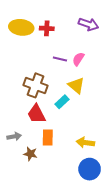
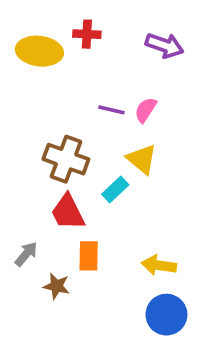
red cross: (47, 28) -> (87, 34), moved
gray arrow: (14, 136) -> (26, 254), turned -40

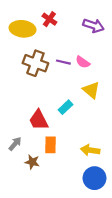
red cross: (87, 34) -> (49, 19), turned 32
pink semicircle: (146, 110) -> (83, 62), turned -88
brown cross: (66, 159) -> (35, 63), moved
yellow triangle: (142, 159) -> (91, 90), moved

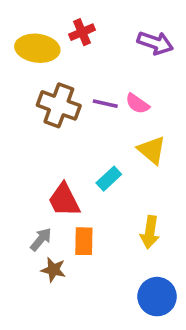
red cross: (49, 19) -> (82, 32), turned 32
gray arrow: (15, 144) -> (41, 239), moved
yellow arrow: (90, 150) -> (150, 232), moved, turned -90

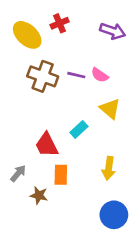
yellow ellipse: (37, 48) -> (27, 35), turned 36
gray arrow: (41, 239) -> (18, 173), moved

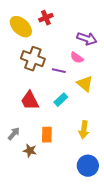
purple arrow: (113, 31) -> (87, 39), moved
purple line: (76, 75) -> (59, 71), moved
red trapezoid: (47, 145) -> (30, 101), moved

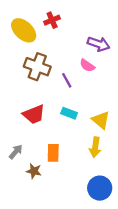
purple line: (59, 71) -> (67, 80), turned 48
yellow triangle: (85, 84) -> (101, 120), moved
cyan rectangle: (61, 100) -> (69, 113), turned 64
red trapezoid: (30, 101) -> (34, 114), turned -85

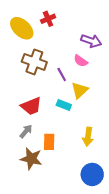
yellow triangle: (101, 120) -> (80, 90), moved, turned 36
gray arrow: (16, 152) -> (26, 131), moved
brown star: (34, 171) -> (31, 159), size x1.5

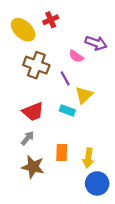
pink semicircle: (81, 61) -> (76, 56), moved
yellow arrow: (88, 137) -> (88, 158), moved
orange rectangle: (49, 142) -> (62, 152), moved

